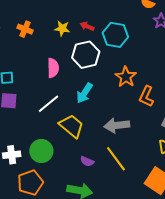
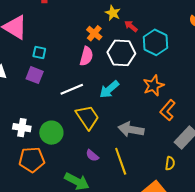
yellow star: (62, 28) -> (113, 13), moved
orange cross: (25, 29) -> (94, 33), moved

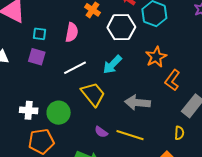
pink semicircle: (86, 56) -> (72, 32), moved
yellow line: (121, 161) -> (130, 135), turned -48

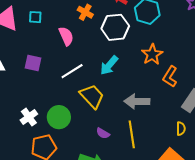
pink semicircle: (72, 32) -> (66, 36), turned -30
cyan square: (40, 34) -> (35, 17), moved
white cross: (29, 110) -> (29, 117), turned -36
yellow line: (130, 135) -> (132, 134), turned 68

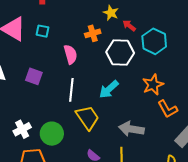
orange cross: (85, 12) -> (93, 33), turned 35
white line: (72, 71) -> (71, 90), turned -60
orange L-shape: (170, 77) -> (168, 109), turned -70

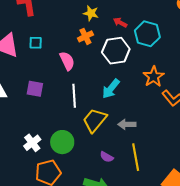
yellow star: (111, 13) -> (91, 13), moved
yellow trapezoid: (88, 118) -> (95, 120), turned -96
gray arrow: (131, 129) -> (127, 124), moved, size x0.7

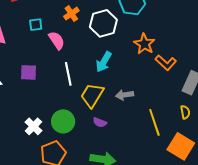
cyan square: (36, 43) -> (36, 25), moved
purple semicircle: (107, 157) -> (100, 122), moved
yellow line: (136, 157) -> (154, 122), moved

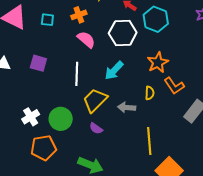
orange cross: (71, 14) -> (79, 15), moved
cyan square: (36, 25) -> (47, 20), moved
pink semicircle: (57, 40) -> (86, 39), moved, turned -30
yellow semicircle: (185, 112) -> (150, 93), moved

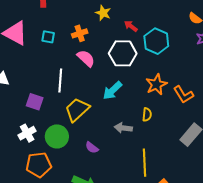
purple square: (38, 63) -> (35, 102), moved
white line: (77, 74) -> (60, 81), moved
orange L-shape: (174, 86) -> (183, 95), moved
yellow trapezoid: (95, 100) -> (77, 110), moved

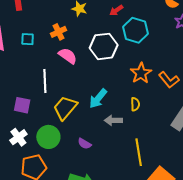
red arrow: (131, 26) -> (116, 10), moved, turned -64
cyan arrow: (112, 90) -> (98, 99), moved

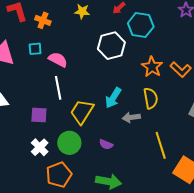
orange cross: (59, 32) -> (43, 20), moved, turned -35
pink semicircle: (68, 56) -> (58, 60), moved
yellow semicircle: (135, 104) -> (151, 98), size x1.5

